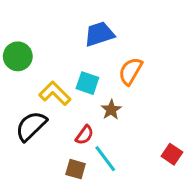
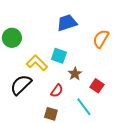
orange semicircle: (130, 71) -> (101, 39), moved
red square: (172, 154) -> (97, 86), moved
cyan line: (105, 159) -> (84, 107), moved

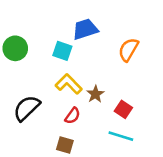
cyan square: (59, 56) -> (62, 51), moved
yellow L-shape: (37, 63) -> (69, 84), moved
cyan line: (84, 107) -> (121, 136), moved, turned -36

